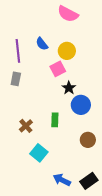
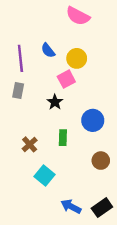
black star: (69, 88) -> (55, 102), moved

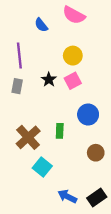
blue semicircle: (48, 50) -> (41, 25), moved
pink square: (66, 79) -> (73, 81), moved
black star: (55, 102) -> (49, 80), moved
brown cross: (30, 144) -> (28, 137), size x1.6

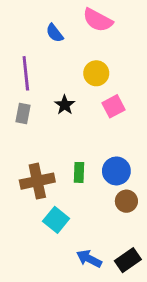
pink square: (73, 81) -> (114, 106), moved
blue circle: (88, 114) -> (116, 171), moved
brown cross: (28, 137) -> (37, 181), turned 30

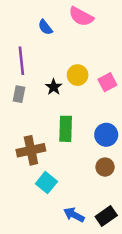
yellow circle: (96, 73) -> (78, 75), moved
pink square: (114, 106) -> (107, 82), moved
blue circle: (116, 171) -> (106, 135), moved
green rectangle: (79, 172) -> (66, 129), moved, size x1.5

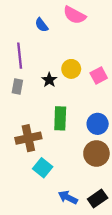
brown circle: (105, 167) -> (96, 153), size x1.5

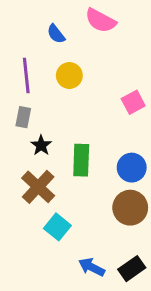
yellow circle: (71, 69) -> (69, 76), moved
black star: (49, 80) -> (41, 145), moved
brown cross: (28, 138) -> (38, 187), turned -35

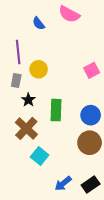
yellow circle: (69, 76) -> (39, 69), moved
blue arrow: (92, 267) -> (63, 183), turned -66

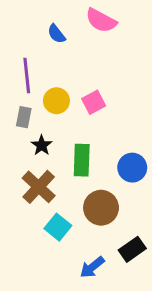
pink square: (92, 70) -> (94, 102), moved
brown circle: (90, 143) -> (101, 208), moved
black rectangle: (91, 185) -> (132, 249), moved

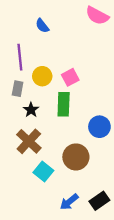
pink semicircle: (101, 20) -> (97, 16), moved
green rectangle: (82, 160) -> (64, 104), moved
black rectangle: (132, 249) -> (99, 201), moved

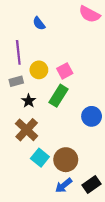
gray rectangle: (18, 89) -> (16, 81), turned 64
green rectangle: (64, 104) -> (59, 96), turned 30
brown circle: (76, 157) -> (66, 160), moved

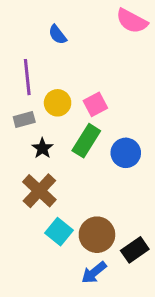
blue circle: (92, 116) -> (126, 153), moved
black rectangle: (92, 184) -> (135, 250), moved

